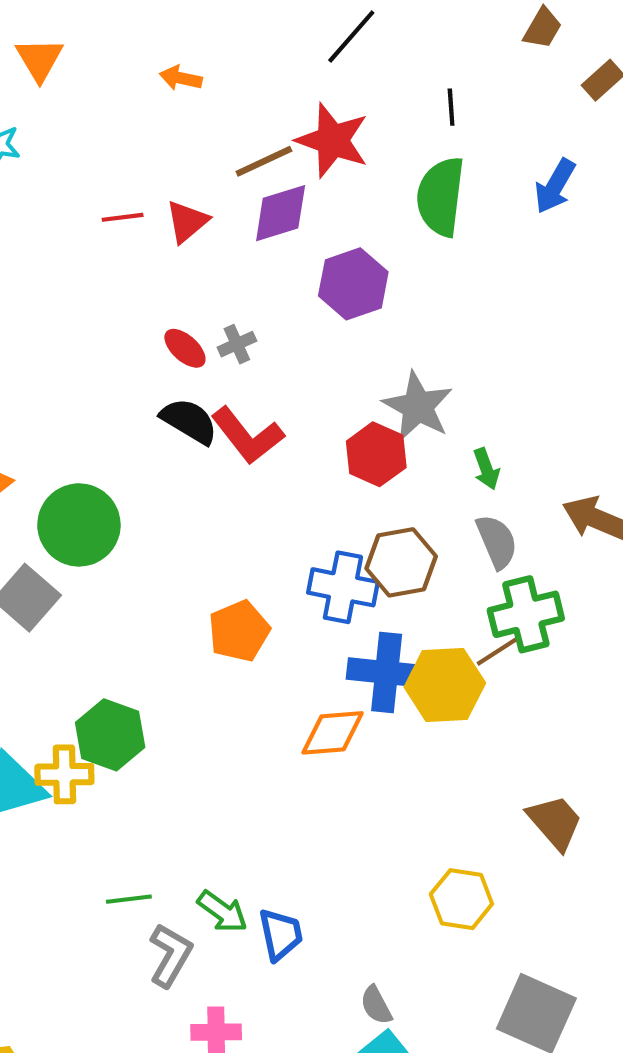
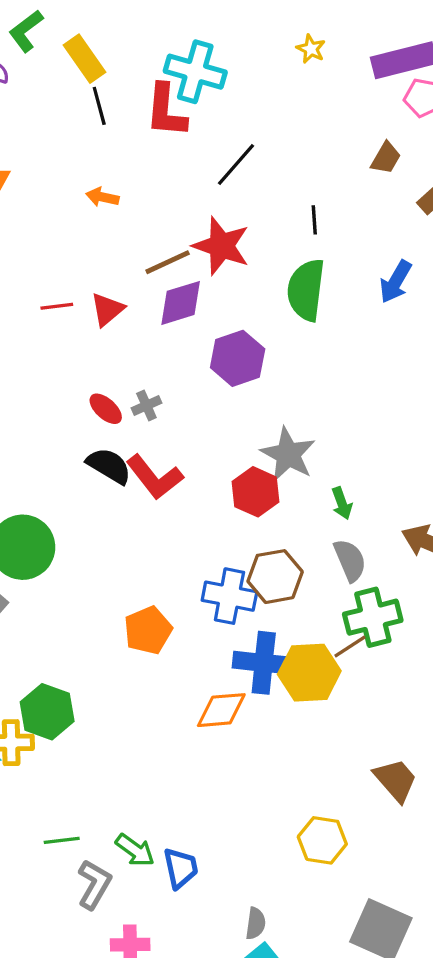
gray semicircle: (376, 1005) -> (256, 923), turned -144

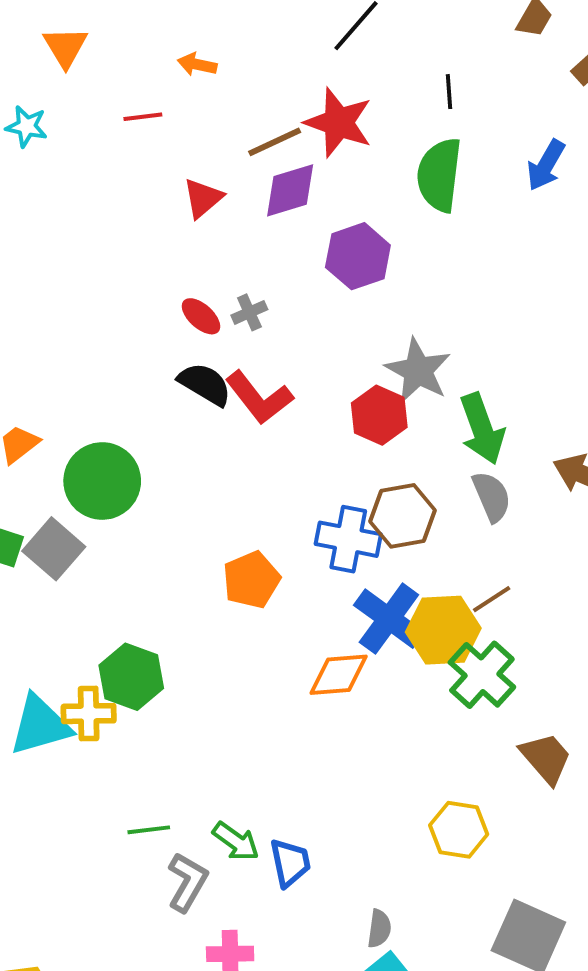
red line: (57, 306) -> (143, 117), moved
green arrow: (342, 503) -> (482, 429), size x1.8
green cross: (373, 617) -> (482, 675), moved, turned -34
blue cross: (264, 663) -> (389, 619), turned 30

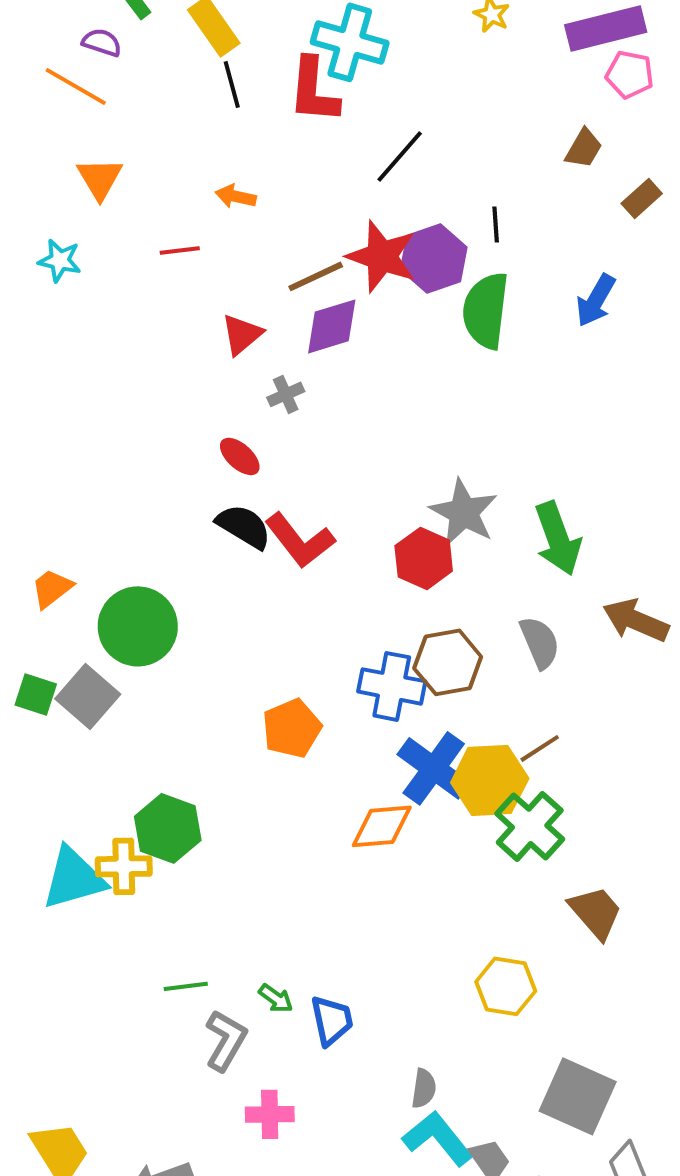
purple hexagon: (358, 256) -> (434, 258), moved
gray cross: (249, 312) -> (286, 394), moved
green arrow: (482, 429) -> (558, 538), moved
green arrow: (236, 841) -> (276, 998), size x0.7

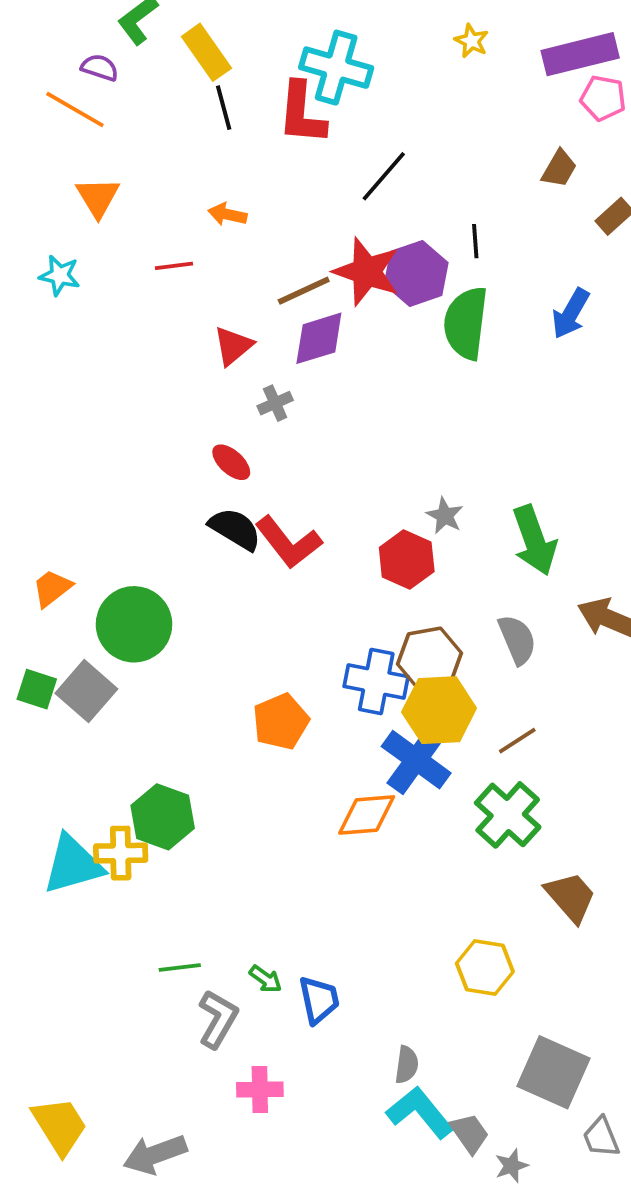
gray star: (464, 512) -> (445, 516), size x0.6
yellow hexagon: (490, 780) -> (439, 710), moved

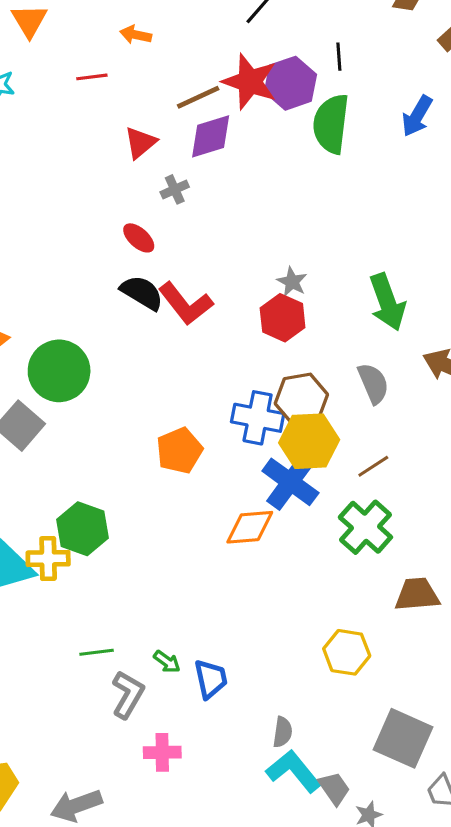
gray star: (445, 516) -> (292, 282), moved
brown trapezoid: (571, 897) -> (417, 594), turned -54

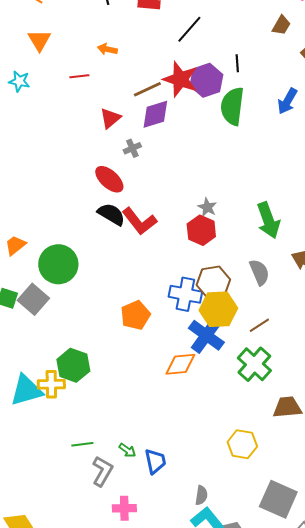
red ellipse: (139, 238) -> (109, 179), size x1.4

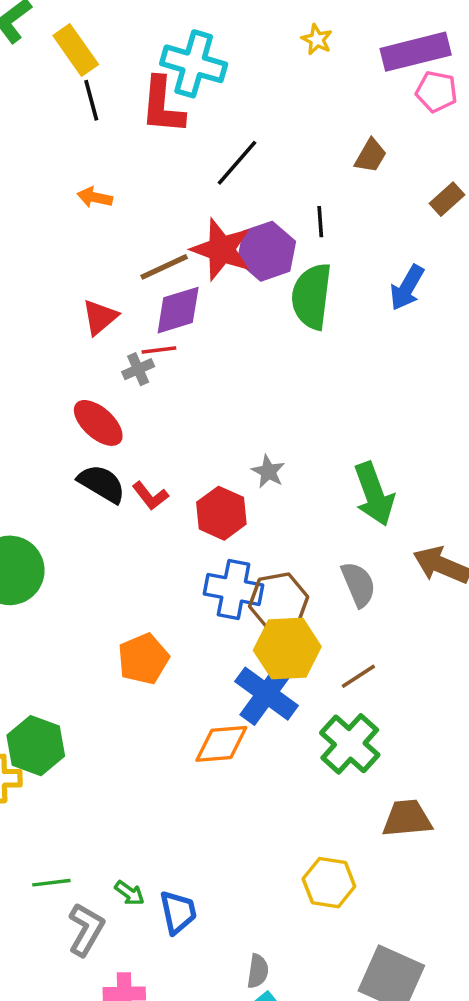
brown trapezoid: (281, 25) -> (371, 156), moved
red line: (79, 76) -> (159, 350), moved
red L-shape: (139, 221) -> (150, 496), size x0.6
red hexagon: (201, 230) -> (221, 513), moved
blue cross: (185, 294) -> (234, 589), moved

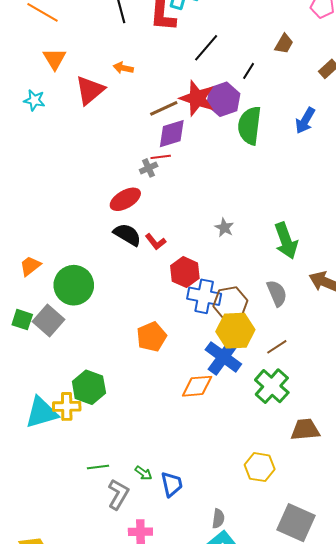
black line: (320, 222) -> (249, 71), moved, turned 36
red triangle: (100, 317) -> (90, 90), moved, size x1.4
red ellipse: (98, 423) -> (125, 199), turned -72
red hexagon: (221, 513) -> (185, 272), moved

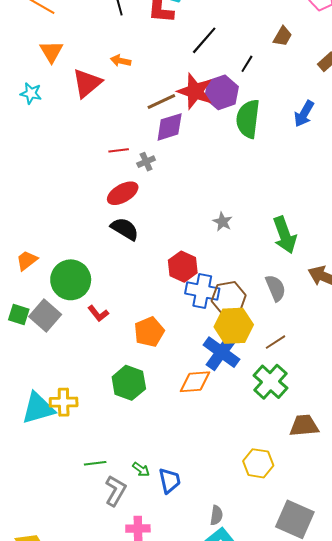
red line: (161, 157) -> (119, 150), moved
red L-shape: (156, 242) -> (98, 313), moved
green hexagon: (89, 387) -> (129, 383), moved

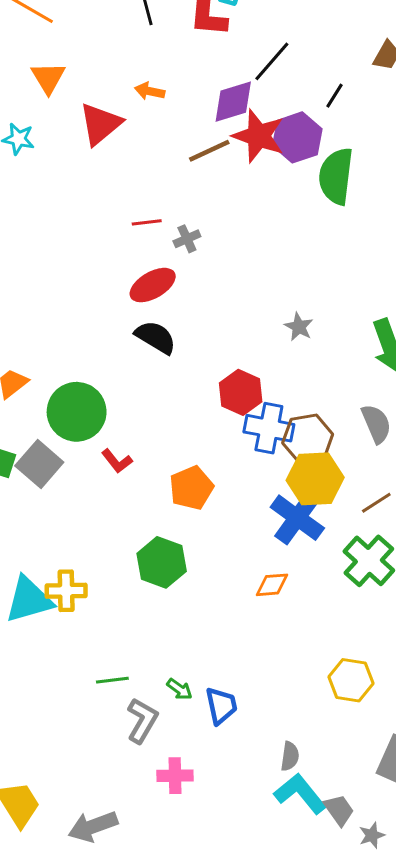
purple diamond: (170, 127) -> (233, 102), moved
orange diamond: (195, 382) -> (272, 585), moved, size x0.7

